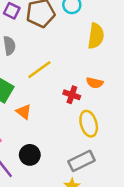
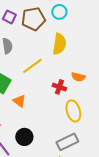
yellow semicircle: (96, 36) -> (59, 44), moved

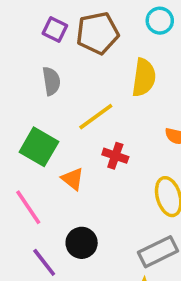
cyan circle: (59, 12) -> (160, 21), moved
red cross: (59, 87) -> (115, 156), moved

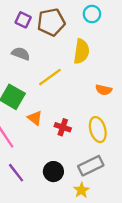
gray semicircle: (51, 81) -> (21, 54), turned -60
red cross: (115, 156) -> (63, 127), moved
black circle: (82, 243) -> (53, 172), moved

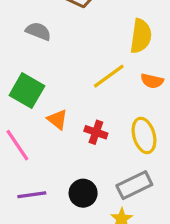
yellow semicircle: (81, 51) -> (141, 36), moved
yellow line: (50, 77) -> (109, 76), moved
purple line: (16, 173) -> (32, 195), turned -60

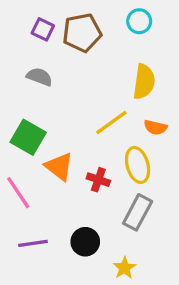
orange triangle: (57, 119) -> (59, 167), size x1.4
yellow ellipse: (144, 135) -> (138, 165), moved
gray rectangle: (134, 185) -> (138, 212), moved, turned -36

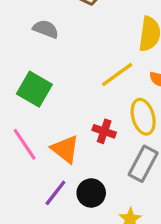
orange triangle: (59, 167) -> (65, 149), moved
purple line: (33, 243) -> (55, 193), moved, turned -44

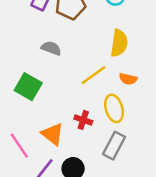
gray semicircle: (46, 29) -> (51, 48), moved
pink line: (25, 144) -> (19, 146), moved

